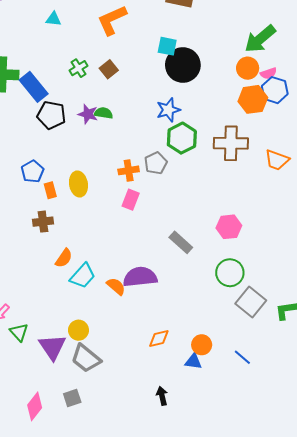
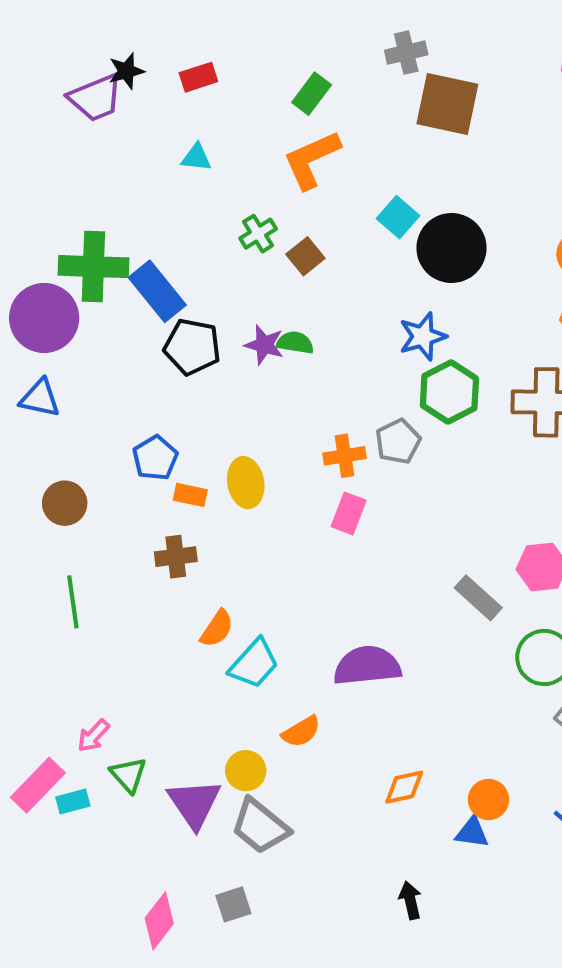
cyan square: (167, 46) -> (398, 217), moved, turned 30
green cross: (78, 68) -> (258, 234), moved
orange rectangle: (50, 190) -> (190, 495), turned -63
gray rectangle: (181, 242) -> (478, 598), moved
orange semicircle: (116, 286) -> (301, 732), moved, turned 108

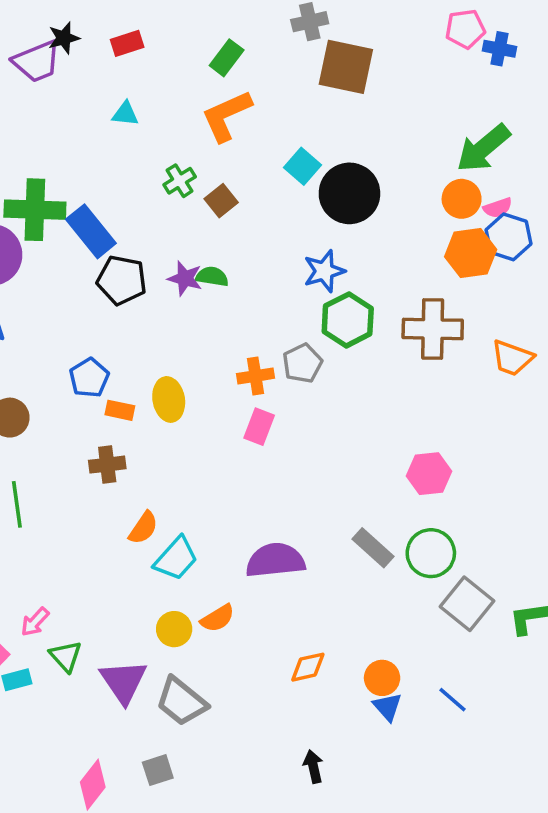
gray rectangle: (478, 598) -> (373, 548), moved
yellow circle: (246, 771) -> (174, 629), moved
blue triangle: (472, 832) -> (387, 707), moved, turned 40

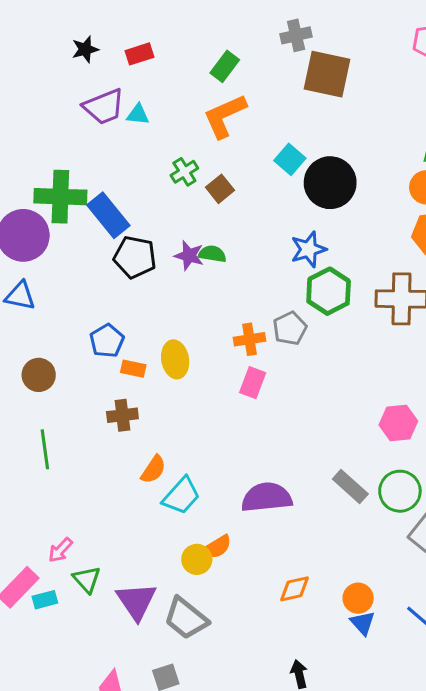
purple trapezoid: (37, 61) -> (104, 107), moved
yellow circle: (174, 629) -> (197, 559), moved

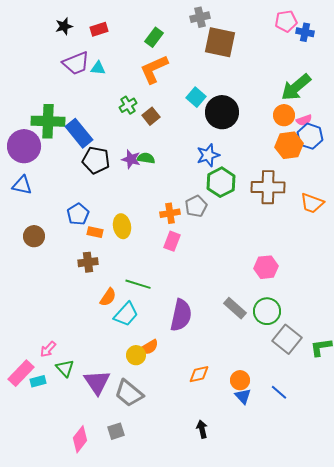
green line: (45, 449) -> (138, 284), moved, turned -65
purple semicircle: (267, 497) -> (181, 315), turned 108

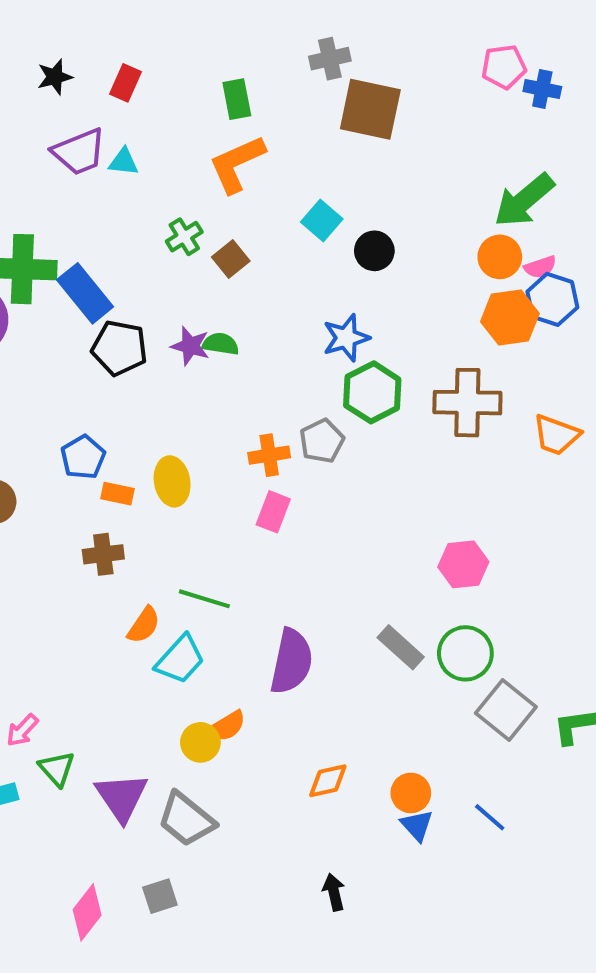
red rectangle: (99, 29) -> (126, 83), turned -48
green rectangle: (154, 37) -> (237, 99), turned -48
black circle: (222, 112) -> (374, 251), size x0.6

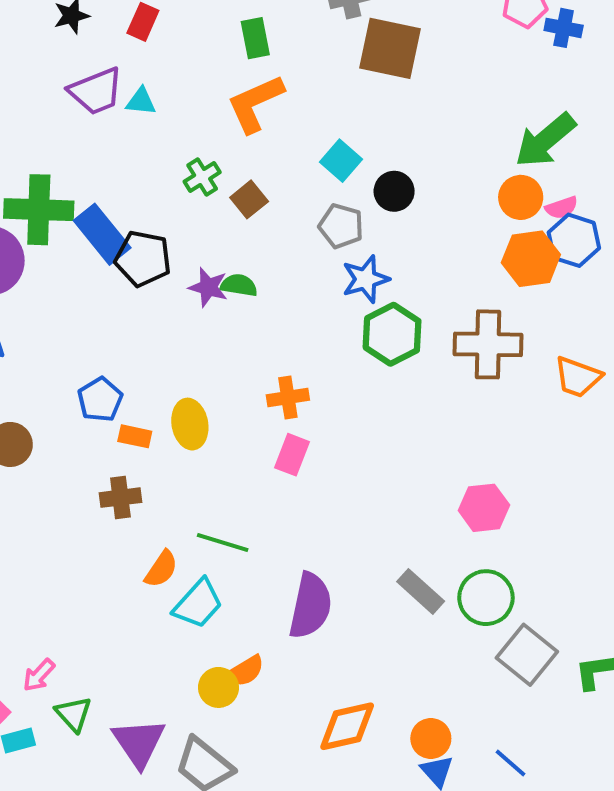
black pentagon: (119, 348) -> (143, 259), moved
gray pentagon: (322, 441) -> (341, 226), moved, turned -30
orange diamond: (328, 781) -> (347, 726), size x1.4

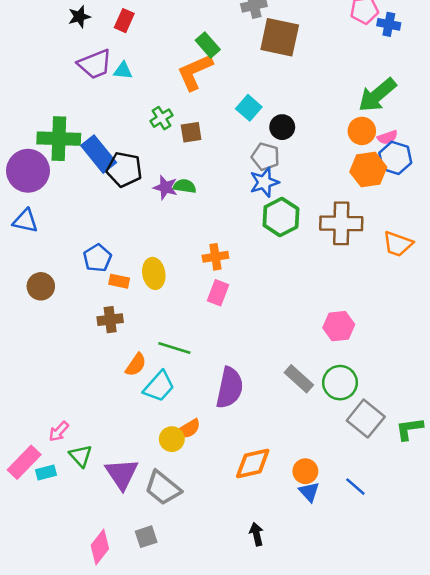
green rectangle: (255, 38) -> (208, 45), moved, turned -30
brown square: (249, 199) -> (191, 132), turned 30
gray pentagon: (341, 226) -> (266, 157), moved

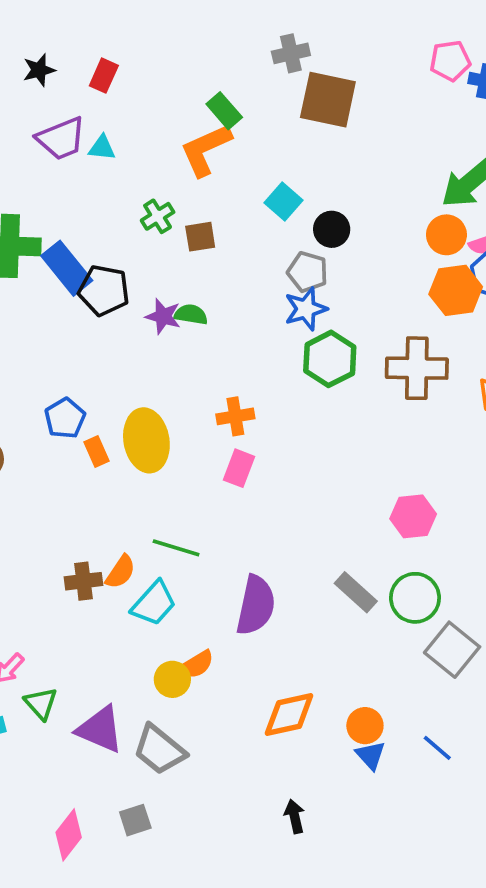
yellow ellipse: (154, 273) -> (146, 440), size x1.4
orange rectangle: (119, 281) -> (96, 452), turned 54
brown cross: (110, 320) -> (83, 581), moved
purple triangle: (122, 474) -> (100, 729), turned -33

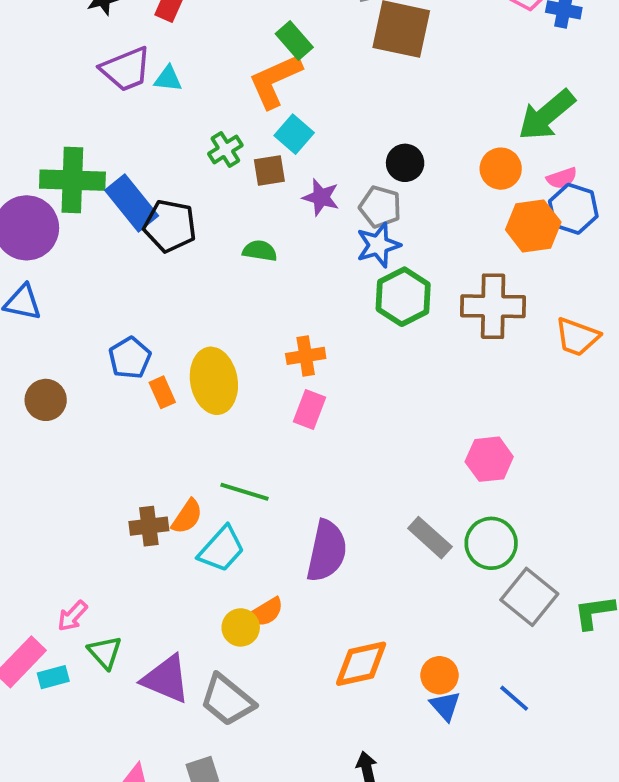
cyan square: (283, 201) -> (294, 134), moved
orange circle: (446, 235) -> (501, 169), moved
purple star: (163, 316) -> (321, 197), moved

